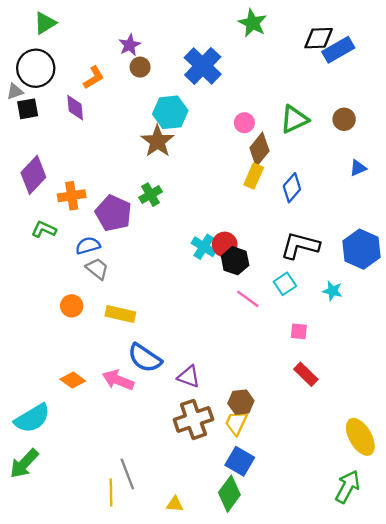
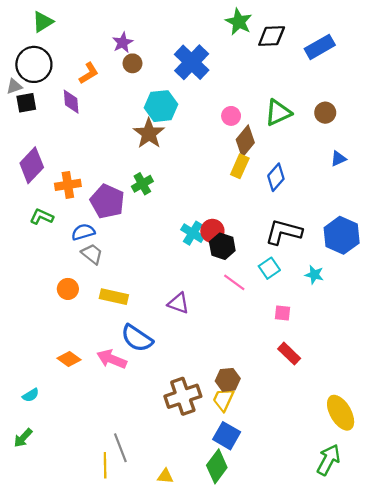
black diamond: (319, 38) -> (272, 36), moved
purple triangle: (189, 377) -> (178, 303), moved
cyan semicircle: (32, 418) -> (31, 395), size x0.5
green arrow: (24, 464) -> (23, 438), size x0.7

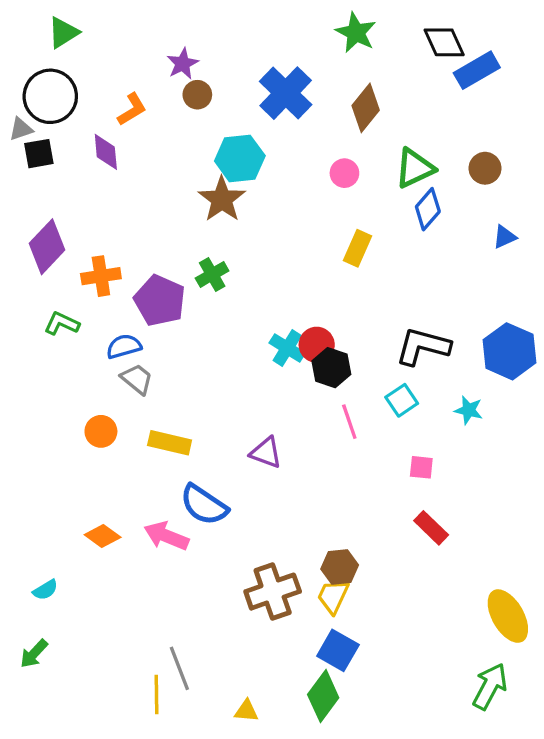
black diamond: (272, 36) -> (444, 42), moved, turned 68
brown diamond: (245, 141) -> (366, 108), moved
blue diamond: (276, 177) -> (428, 209), moved
pink line: (234, 282) -> (349, 422), turned 35

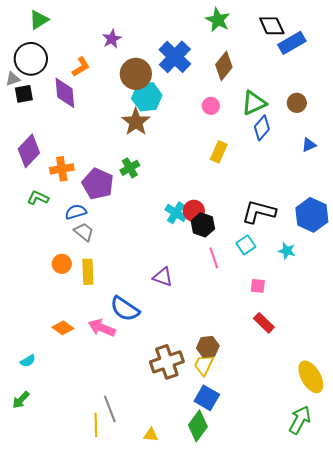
brown circle: (197, 95) -> (136, 74), moved, size x1.8
purple diamond: (106, 152) -> (65, 93), size x1.4
yellow rectangle: (170, 443) -> (88, 272), moved, turned 75

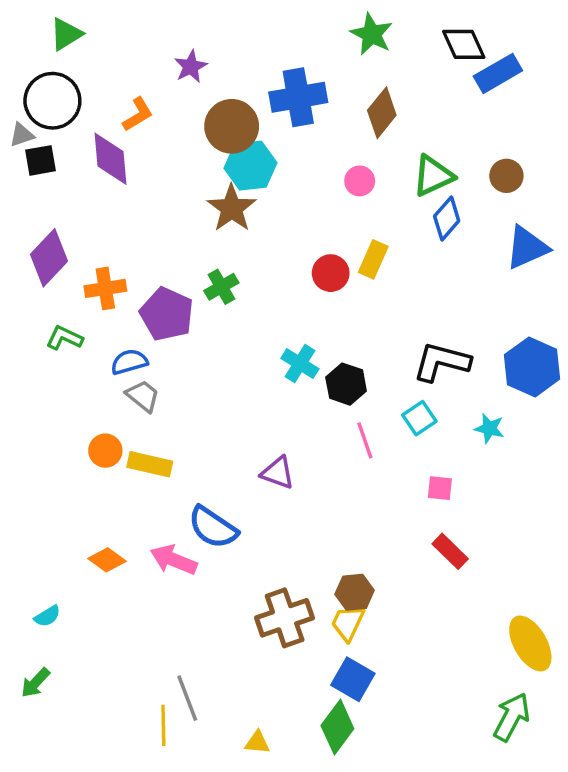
blue cross: (175, 57) -> (298, 97), turned 36
blue triangle: (309, 145) -> (527, 247), size x1.8
red circle: (194, 211) -> (331, 273), moved
yellow rectangle: (88, 272) -> (150, 464), turned -75

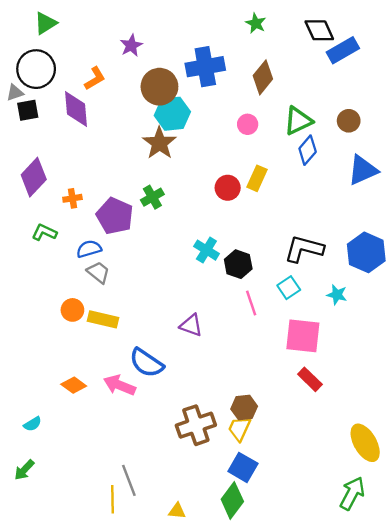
green star: (372, 34) -> (256, 23), size x0.7
orange cross: (105, 288) -> (72, 198), size x0.7
pink square: (440, 488) -> (303, 336), size x2.0

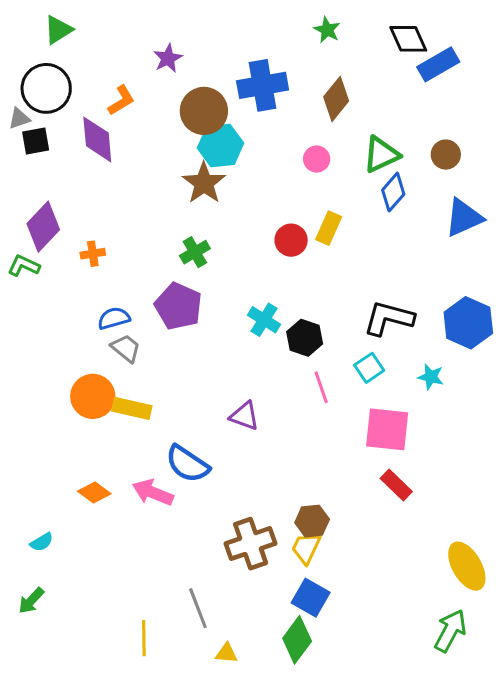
purple pentagon: (115, 216) -> (178, 306), moved
green L-shape: (44, 232) -> (24, 266), moved
orange circle: (72, 310) -> (93, 396), size x1.5
gray line: (129, 480) -> (198, 608), moved

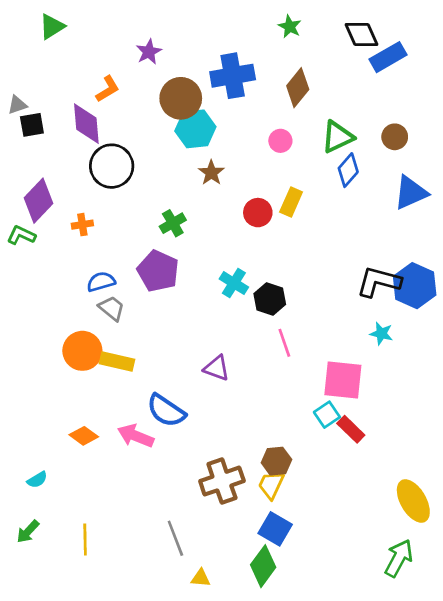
black circle: (46, 88) -> (112, 166), moved
brown star: (204, 183) -> (211, 173), moved, size x0.7
black L-shape: (389, 318) -> (379, 282), moved
cyan square: (369, 368) -> (327, 415), moved
yellow line: (144, 638) -> (85, 540), moved

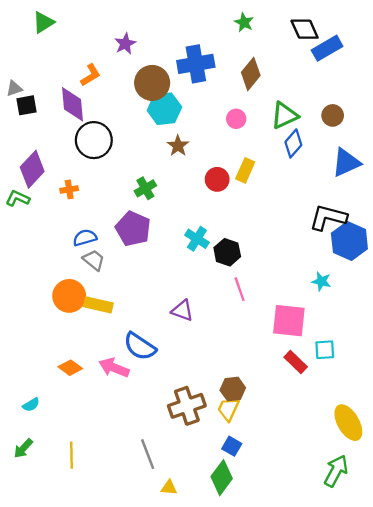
black L-shape: (379, 282) -> (328, 217), moved
cyan square: (327, 415) -> (325, 350), moved, turned 30
blue square: (275, 529) -> (232, 446), size x0.7

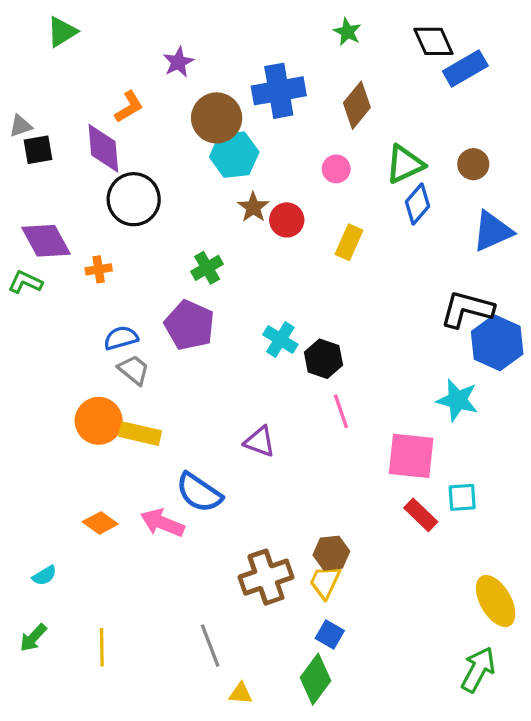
purple diamond: (32, 169) -> (46, 241), turned -72
red circle: (217, 179) -> (287, 220), moved
cyan star: (321, 281) -> (457, 400), size x1.5

